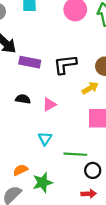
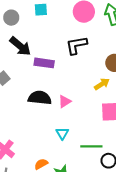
black L-shape: (65, 64) -> (76, 45), moved
black semicircle: (23, 99) -> (40, 98), size x1.6

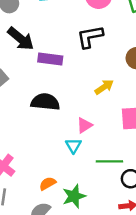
yellow arrow: (102, 84) -> (104, 87), moved
pink triangle: (65, 101) -> (85, 125), moved

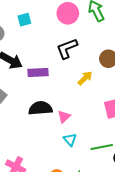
yellow arrow: (104, 87) -> (85, 78), moved
pink triangle: (85, 125) -> (64, 117), moved

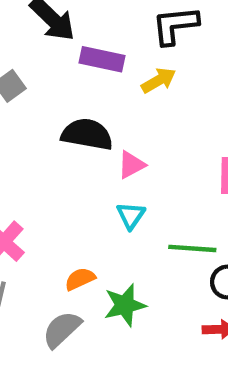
yellow arrow: (85, 78) -> (159, 80), moved

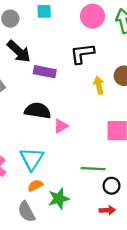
yellow arrow: (159, 80) -> (99, 85), moved, turned -72
cyan triangle: (131, 215) -> (32, 159), moved, size x1.6
gray semicircle: (62, 329) -> (26, 212), turned -75

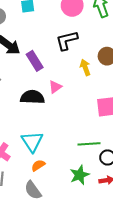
purple rectangle: (45, 72) -> (35, 61), turned 54
pink triangle: (61, 126) -> (55, 87), moved
green star: (59, 199) -> (80, 175), moved

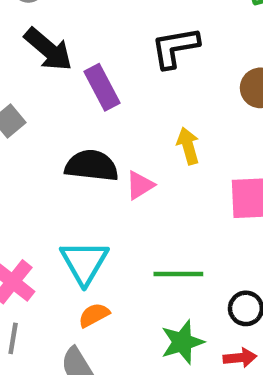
yellow arrow: (85, 67) -> (188, 146), moved
pink triangle: (55, 87) -> (140, 185), moved
green line: (89, 144) -> (178, 274), moved

